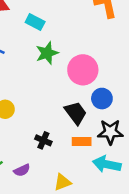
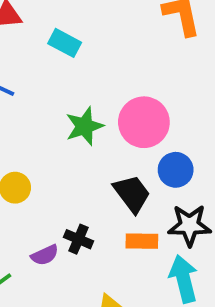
green star: (47, 53) -> (84, 126), moved
cyan arrow: (107, 164) -> (184, 279), turned 64
purple semicircle: (22, 170) -> (45, 255), moved

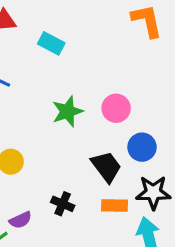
pink circle: (144, 122) -> (116, 108), size x0.7
purple semicircle: (45, 255) -> (20, 220), moved

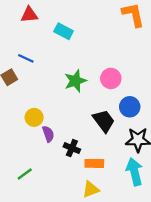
orange rectangle: (114, 205) -> (94, 163), moved
purple semicircle: (20, 220) -> (48, 134), moved, turned -84

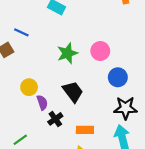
black trapezoid: (104, 121) -> (73, 92), moved
black cross: (72, 148) -> (55, 119), moved, turned 32

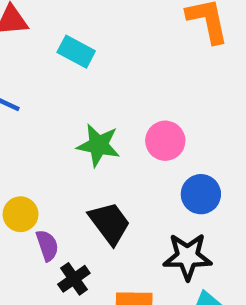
green star: (67, 53) -> (98, 145), turned 30
black star: (125, 108) -> (188, 257), moved

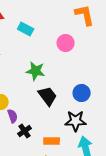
pink circle: (165, 141) -> (66, 43), moved
black trapezoid: (110, 223) -> (48, 96), moved

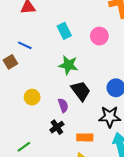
cyan rectangle: (26, 29) -> (64, 31), moved, turned 35
purple semicircle: (13, 116) -> (63, 105), moved

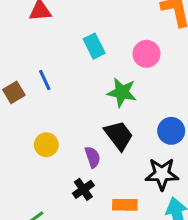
blue line: (25, 45) -> (45, 80), moved, turned 40
green star: (68, 65) -> (122, 92), moved

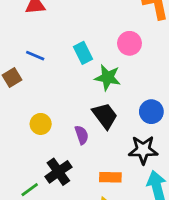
cyan rectangle: (94, 46) -> (83, 53), moved
blue line: (45, 80) -> (35, 56), moved, turned -42
black cross: (83, 189) -> (58, 172), moved, size x1.4

